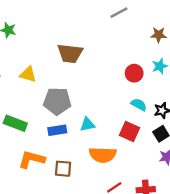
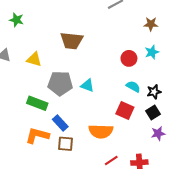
green rectangle: (15, 123) -> (37, 103), moved
cyan triangle: (88, 124) -> (87, 85), moved, turned 32
blue rectangle: (57, 130) -> (60, 123), moved, turned 56

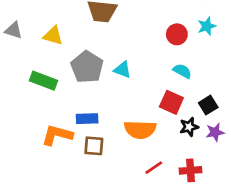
gray pentagon: (60, 83) -> (87, 67), turned 30
black star: (154, 92) -> (189, 127), moved
green rectangle: (37, 103) -> (44, 81), moved
blue rectangle: (60, 123) -> (87, 119), turned -49

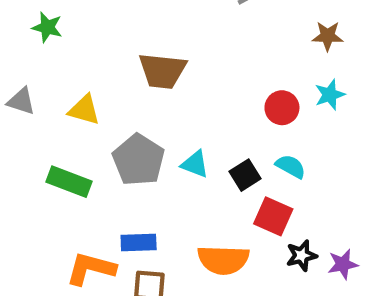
black square: (208, 105) -> (245, 175), moved

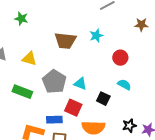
green star: (47, 27) -> (21, 19), moved
cyan star: (330, 95) -> (96, 36), moved
black square: (245, 175) -> (103, 99), moved, turned -32
red square: (273, 216) -> (73, 108), moved

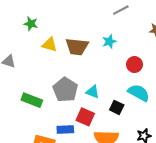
yellow triangle: (29, 59) -> (50, 45), moved
cyan semicircle: (124, 85) -> (139, 93), size x1.5

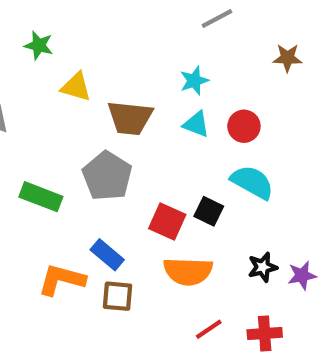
brown trapezoid: (77, 47) -> (130, 118), moved
cyan triangle: (93, 92) -> (196, 124), moved
red square: (85, 117) -> (167, 222), moved
blue rectangle: (65, 129) -> (107, 255), turned 42

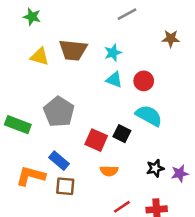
green star: (39, 45) -> (32, 17), moved
brown trapezoid: (130, 118) -> (73, 50), moved
orange semicircle: (188, 271) -> (109, 171), size x0.6

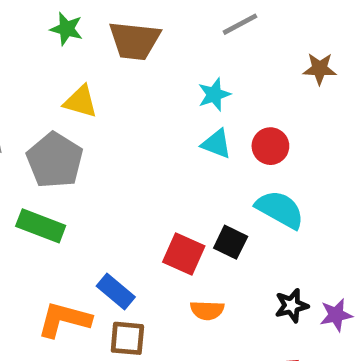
brown trapezoid: (73, 50) -> (134, 41), moved
gray pentagon: (59, 112) -> (55, 160), moved

